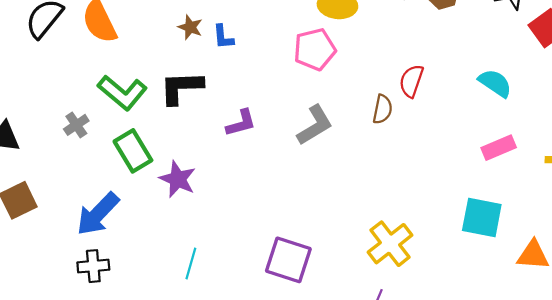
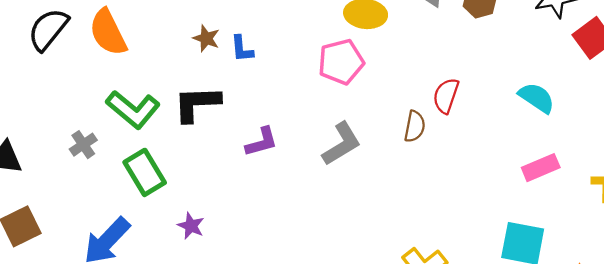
purple star: (178, 179) -> (191, 226), moved, size x0.7

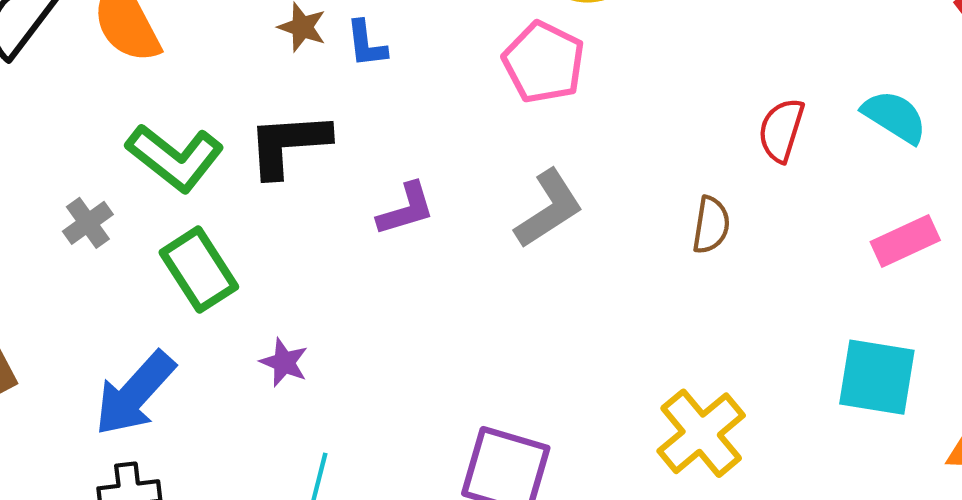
pink pentagon: (341, 62) -> (544, 62), turned -30
red semicircle: (446, 96) -> (781, 130), moved
brown semicircle: (415, 126) -> (711, 225), moved

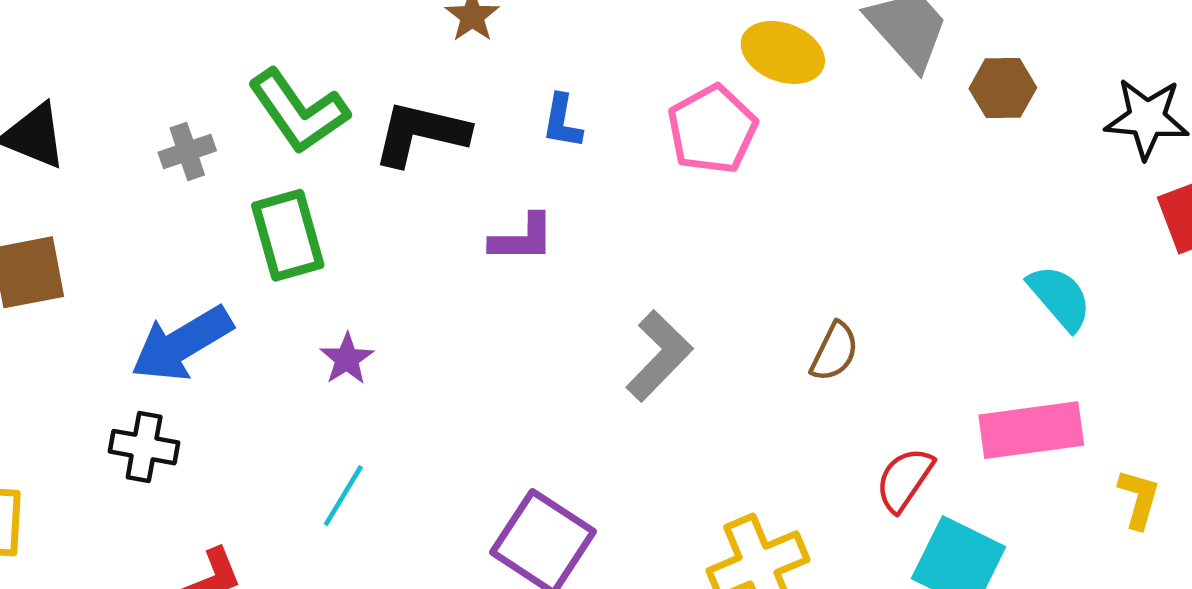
blue L-shape: (366, 44) -> (562, 121), moved
red semicircle: (781, 130) -> (905, 479), moved
gray L-shape: (549, 209) -> (659, 356), moved, turned -30
pink rectangle: (905, 241) -> (1031, 430), size x1.4

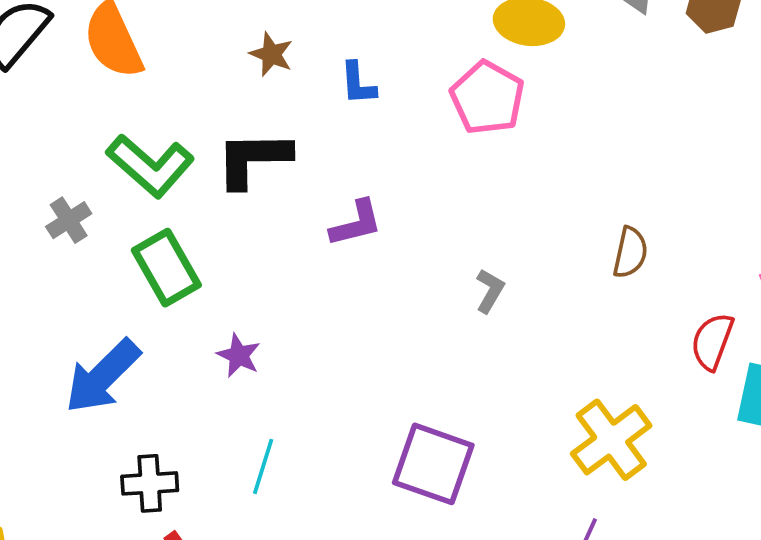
blue L-shape: (562, 121) -> (358, 83), moved
gray L-shape: (659, 356) -> (490, 291), size x0.6
black cross: (144, 447) -> (150, 483), moved

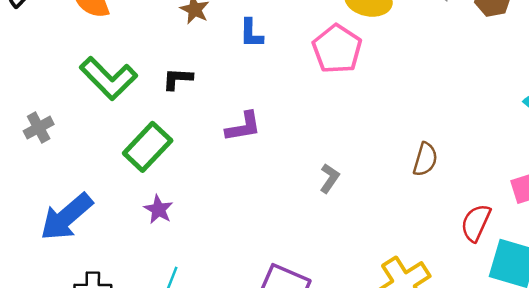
black L-shape: (253, 159) -> (178, 79), size x0.6
gray cross: (69, 220) -> (39, 128), moved
green rectangle: (166, 268) -> (148, 147), moved, turned 69

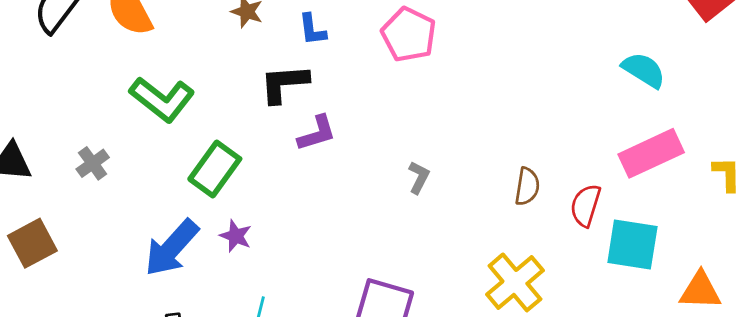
black L-shape: (178, 79) -> (284, 83), moved, size x1.5
brown semicircle: (425, 159) -> (527, 186), moved
blue arrow: (66, 217) -> (172, 248), moved

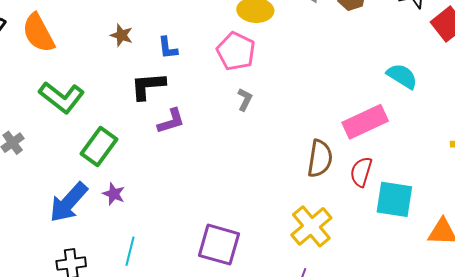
pink rectangle: (651, 153) -> (365, 122), moved
gray L-shape: (419, 177) -> (245, 100), moved
brown semicircle: (527, 186) -> (320, 159), size x1.4

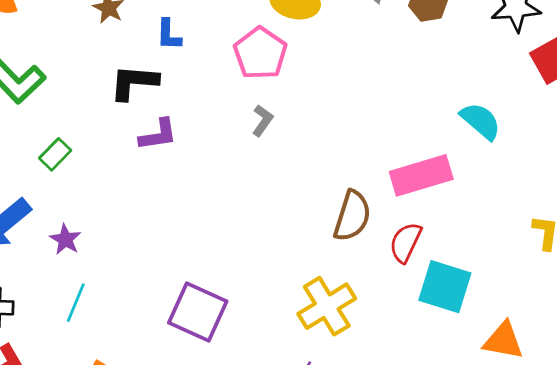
green rectangle: (99, 147) -> (55, 154), size x0.6
purple star: (114, 194) -> (65, 239), moved

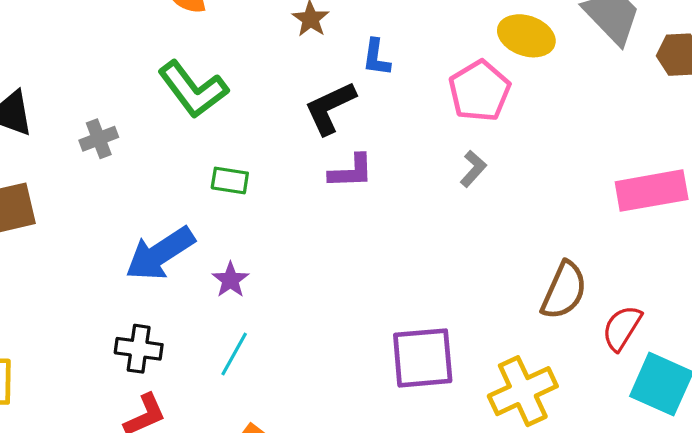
black L-shape: (134, 82) -> (330, 108), turned -36
green rectangle: (55, 154) -> (230, 180), turned 48
pink rectangle: (421, 175) -> (652, 191), moved
purple square: (198, 312) -> (423, 358), moved, turned -36

